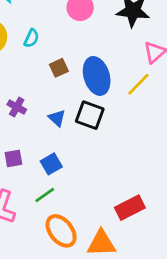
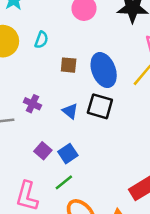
brown square: (59, 68) -> (69, 65), turned 35
purple square: (13, 158) -> (43, 151), moved, turned -35

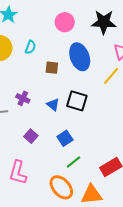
blue ellipse: (104, 70) -> (80, 57), moved
blue square: (68, 154) -> (65, 138), moved
green line: (64, 182) -> (74, 162), moved

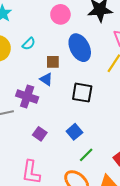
cyan semicircle: (30, 47) -> (29, 44), turned 32
purple cross: (23, 98) -> (27, 97), size x1.5
blue triangle: (53, 105) -> (46, 79), moved

